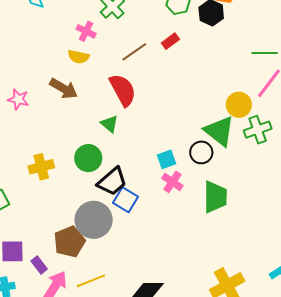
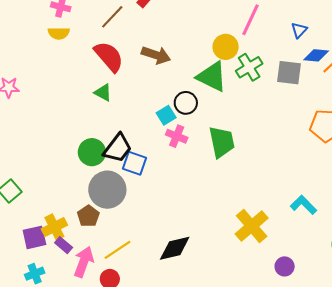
brown arrow: (64, 88) -> (156, 55), moved
black circle: (201, 152) -> (186, 103), moved
green circle: (88, 158) -> (92, 152), moved
yellow cross: (41, 167) -> (54, 227), moved
brown pentagon: (69, 242) -> (88, 216), size x0.7

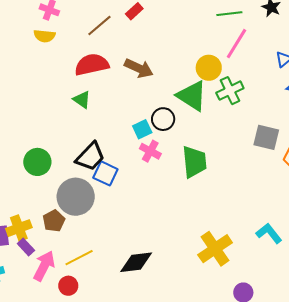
red semicircle: (109, 57) -> (92, 65), turned -68
gray square: (289, 73) -> (266, 137), moved
green circle: (92, 152) -> (37, 162), moved

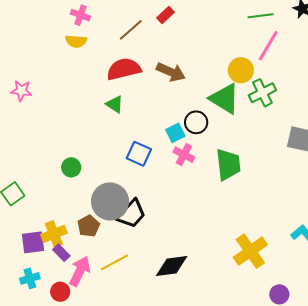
black trapezoid: (90, 157) -> (131, 214), moved
green circle: (37, 162) -> (71, 167), size x0.7
blue square: (105, 173) -> (139, 154), moved
red circle: (68, 286) -> (60, 292), moved

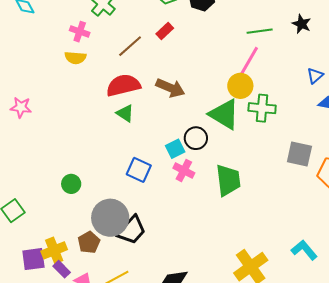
pink line: (268, 46) -> (249, 62), moved
green cross: (262, 93) -> (262, 108), turned 32
green triangle: (115, 104) -> (125, 113), moved

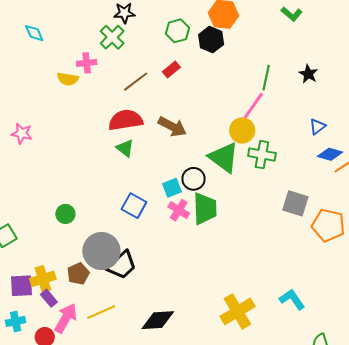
green line: (260, 31) -> (266, 78), turned -75
pink cross: (80, 32) -> (87, 63), turned -30
yellow semicircle: (75, 58) -> (68, 79), moved
green trapezoid: (228, 180) -> (205, 209), moved

